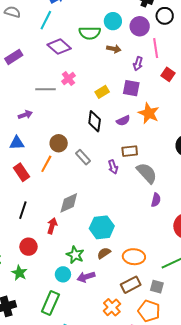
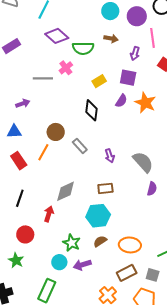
green semicircle: (90, 33) -> (83, 48), moved
purple semicircle: (123, 121) -> (121, 101), moved, turned -32
brown rectangle: (130, 151) -> (105, 188), moved

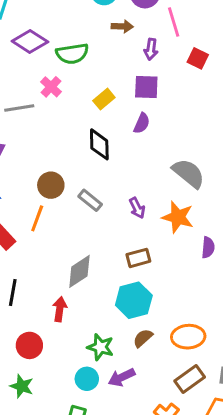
brown arrow: (111, 38) -> (122, 26), moved
orange star: (145, 103) -> (178, 217), moved
gray semicircle: (143, 162) -> (189, 173), moved

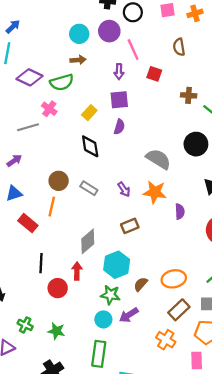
brown arrow: (122, 26) -> (78, 60), moved
cyan hexagon: (134, 300) -> (117, 265), moved
red circle: (29, 345) -> (58, 288), moved

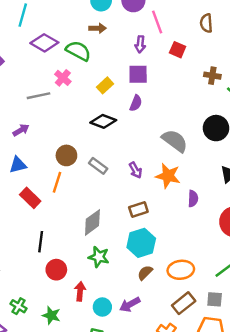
green semicircle: (62, 82) -> (78, 51), turned -140
black diamond: (90, 146) -> (103, 121), turned -65
cyan hexagon: (117, 265) -> (141, 243), moved
red arrow: (77, 271) -> (80, 291), moved
green star: (110, 295) -> (99, 257), moved

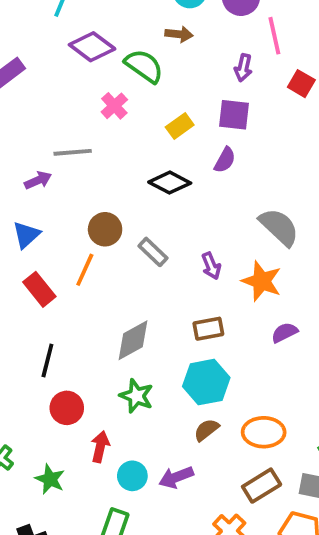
gray line: (39, 96) -> (73, 152), moved
blue triangle: (18, 165) -> (26, 235), turned -36
purple semicircle: (193, 199) -> (284, 333), moved, turned -126

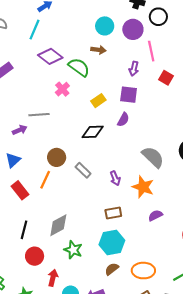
black diamond: (170, 183) -> (93, 132), turned -30
gray diamond: (133, 340) -> (58, 225), moved

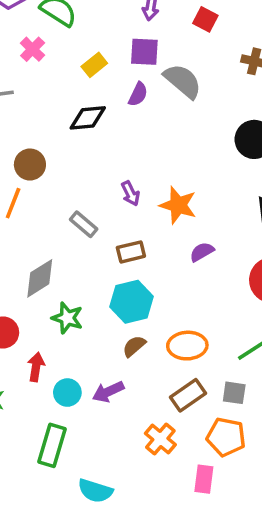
gray semicircle: (153, 157) -> (183, 81), moved
gray rectangle: (83, 170) -> (84, 224), moved

